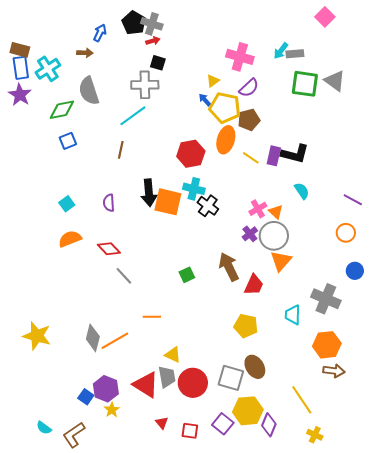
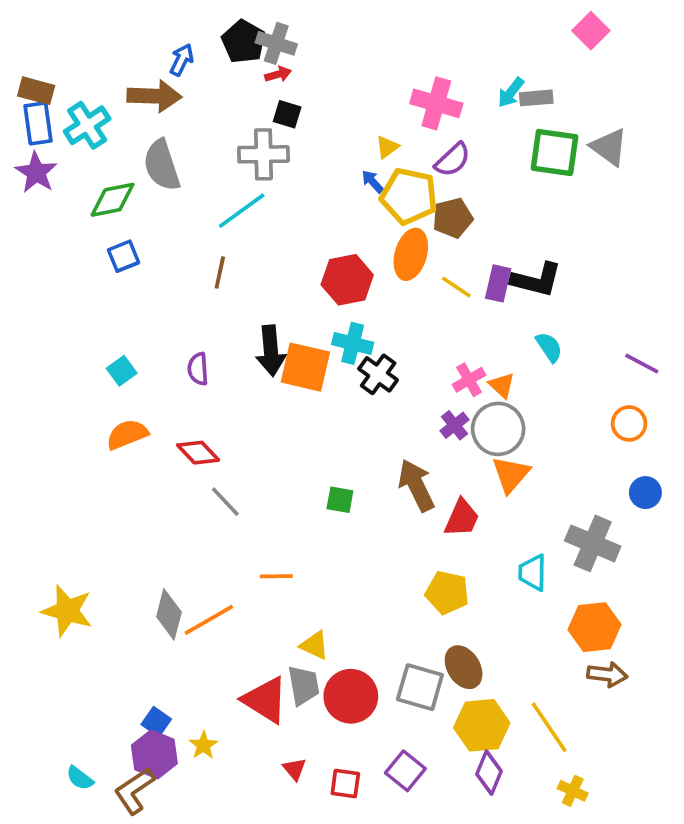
brown arrow: (85, 53) -> (154, 96), size x1.8
green square: (187, 275) -> (340, 500), turned 35
purple hexagon: (106, 389) -> (154, 754), moved
yellow hexagon: (248, 411) -> (482, 725), moved

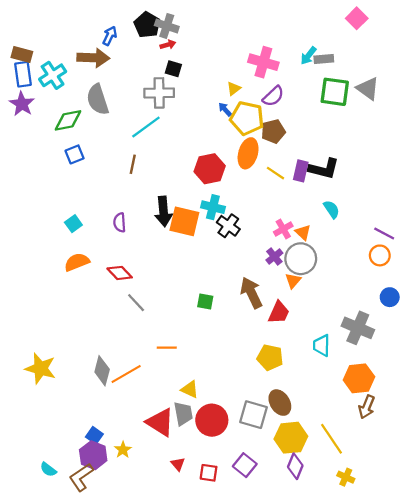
purple line: (642, 363) -> (384, 233), moved
orange triangle: (511, 474) -> (293, 281), moved, size x0.7
brown arrow: (607, 674) -> (367, 407), turned 105

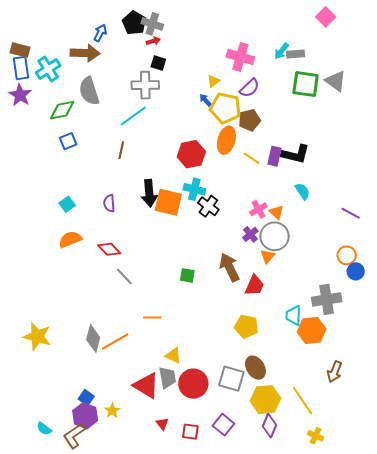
orange circle: (380, 255) -> (347, 255), moved
gray cross: (358, 328) -> (327, 299), turned -32
orange hexagon: (359, 378) -> (312, 330), moved

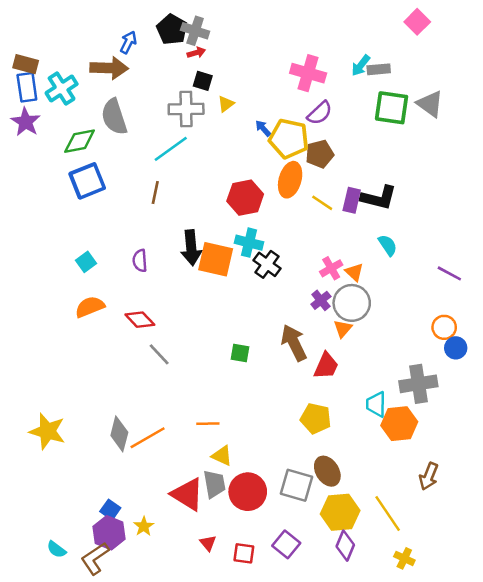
yellow triangle: (213, 81) -> (226, 104), moved
blue square: (68, 141) -> (87, 181), size x1.6
orange line: (152, 317) -> (208, 424), moved

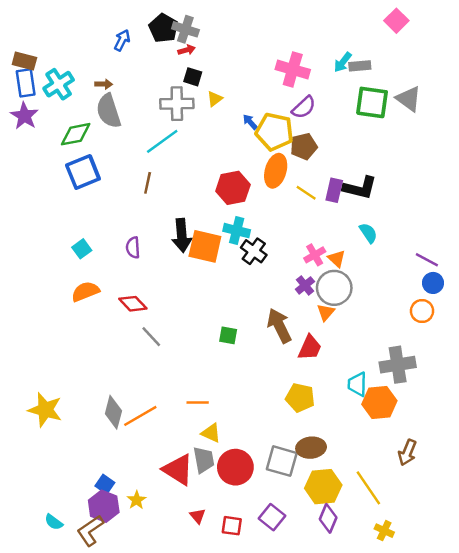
brown arrow: (109, 68) -> (104, 84), moved, size x0.5
blue circle: (456, 348) -> (433, 283), moved
brown ellipse: (327, 471) -> (311, 448), turned -64

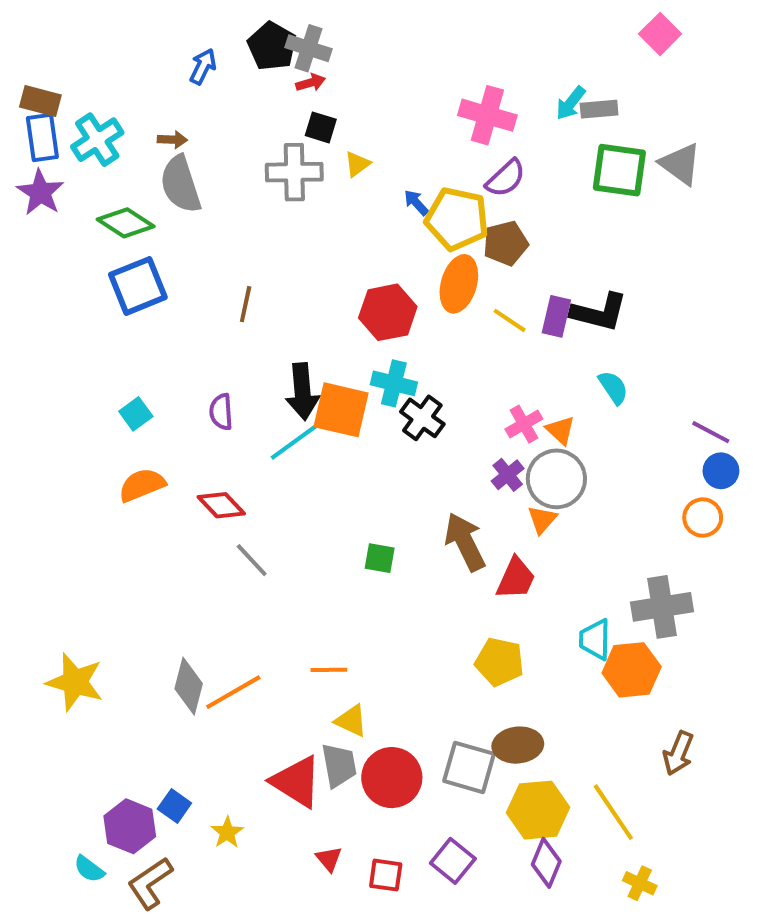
green diamond: (76, 134) -> (126, 223), turned 44
cyan line: (162, 141) -> (296, 440), moved
purple hexagon: (104, 506) -> (130, 826), moved

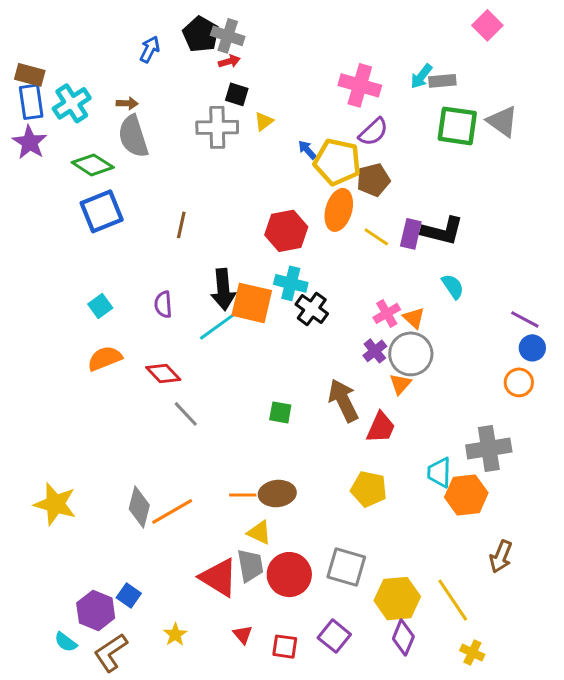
brown ellipse: (518, 745) -> (277, 494), moved
yellow star: (227, 832) -> (175, 635), moved

